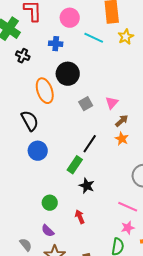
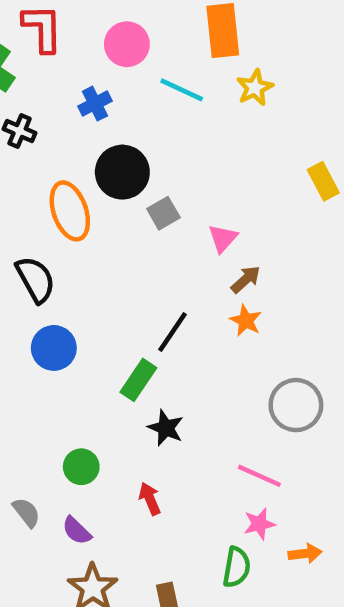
blue cross: (56, 44) -> (95, 104), turned -32
gray square: (86, 104) -> (163, 213), moved
gray semicircle: (26, 245) -> (26, 512), moved

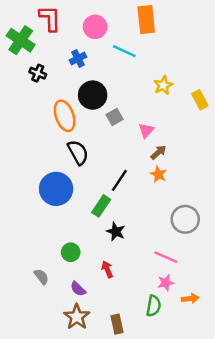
yellow star: (255, 88) -> (163, 85), moved
black semicircle: (36, 279) -> (78, 152), moved
blue circle: (54, 348) -> (56, 189), size x1.4
purple semicircle: (77, 531) -> (78, 289), moved

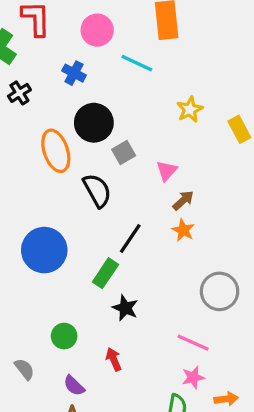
blue cross: (78, 58) -> (74, 73), turned -35
black cross: (38, 73) -> (19, 93), turned 35
black semicircle: (78, 152) -> (97, 191), moved

